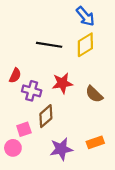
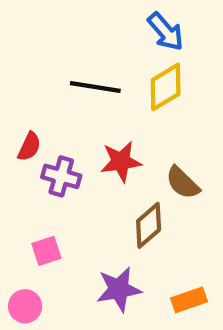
brown diamond: (46, 116) -> (149, 225), moved
orange rectangle: (95, 142) -> (189, 300), moved
pink circle: (13, 148) -> (25, 306), moved

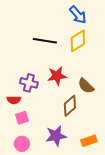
red semicircle: (29, 147) -> (14, 100), moved, turned 64
pink circle: (25, 306) -> (22, 144), moved

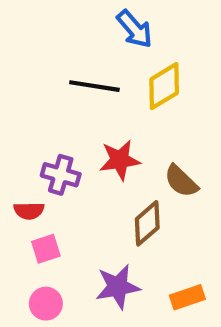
blue arrow: (78, 15) -> (135, 29), moved

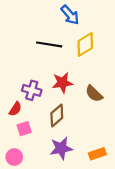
red semicircle: (29, 211) -> (15, 109), turned -56
brown diamond: (147, 223) -> (57, 115), moved
pink circle: (46, 304) -> (14, 157), moved

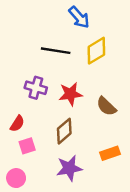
purple cross: (32, 90) -> (36, 88), moved
orange rectangle: (97, 154) -> (110, 153), moved

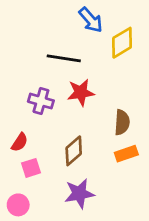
yellow diamond: (96, 51) -> (122, 43), moved
red star: (70, 94) -> (81, 92), moved
brown semicircle: (106, 106) -> (122, 122), turned -130
orange rectangle: (110, 153) -> (126, 154), moved

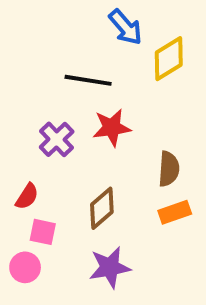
purple cross: (41, 101) -> (57, 139), turned 30
pink square: (31, 168) -> (43, 232), turned 30
pink circle: (18, 205) -> (25, 267), moved

